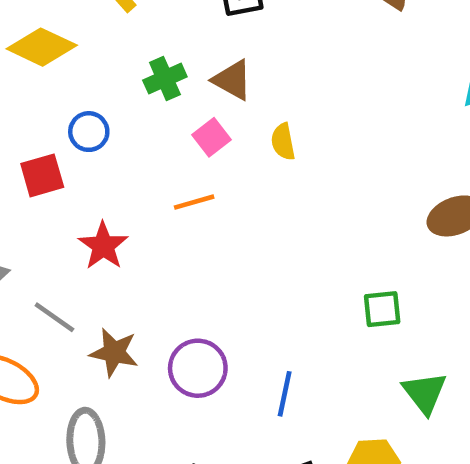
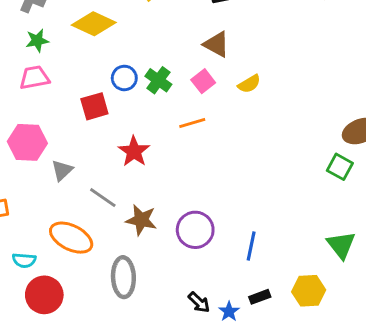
green cross: (165, 78) -> (158, 80), moved, turned -30
yellow semicircle: (283, 142) -> (249, 84), turned -110
green square: (382, 309) -> (340, 167), moved, turned 35

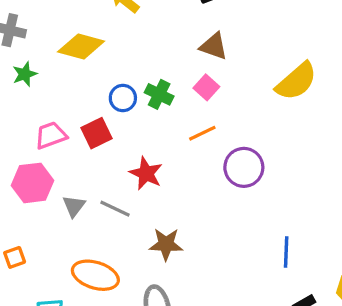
pink trapezoid: (34, 78) -> (51, 135), moved
yellow semicircle: (249, 84) -> (296, 81), moved, size x1.8
gray line: (103, 198) -> (115, 209), moved
purple circle: (195, 230) -> (244, 167), moved

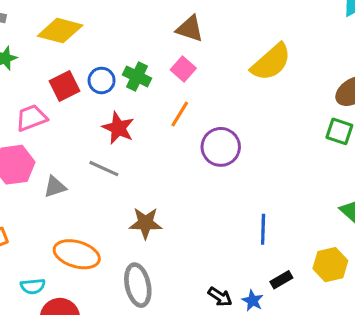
red square: (97, 133) -> (65, 86), moved
orange line: (202, 133) -> (180, 114), turned -32
red star: (146, 173) -> (118, 128), moved
gray triangle: (74, 206) -> (55, 187), turned 35
gray line: (115, 209) -> (104, 169), moved

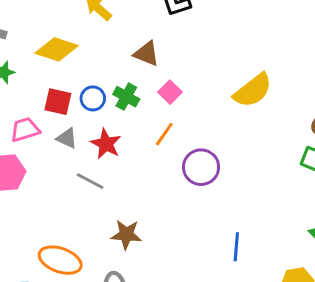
brown triangle: (190, 29) -> (147, 54), moved
red square: (65, 86) -> (58, 102), turned 36
gray triangle: (55, 187) -> (67, 138), moved, turned 40

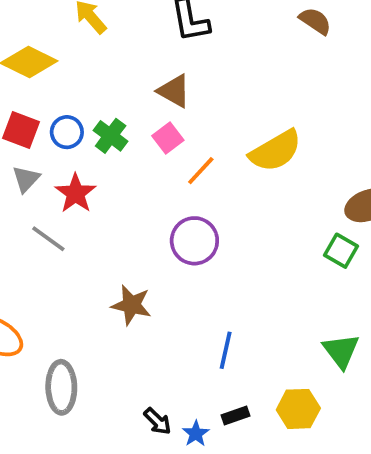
brown triangle: (147, 54) -> (174, 91), moved
orange line: (164, 134) -> (201, 171), moved
gray triangle: (67, 138) -> (26, 179), turned 40
brown star: (126, 235) -> (131, 305), moved

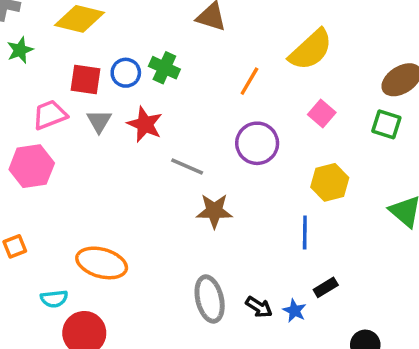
pink square: (168, 138) -> (322, 114), moved
gray line: (48, 239) -> (187, 166), moved
gray ellipse: (61, 387) -> (210, 299), moved
yellow hexagon: (298, 409) -> (330, 182), moved

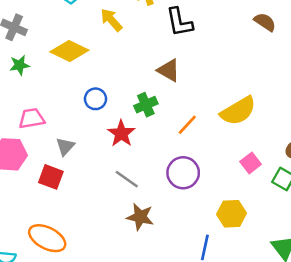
green cross: (164, 68) -> (146, 105), moved, turned 30
red square: (85, 79) -> (51, 177), moved
pink square: (322, 114) -> (251, 163), moved
gray triangle: (99, 121) -> (65, 146), moved
red star: (145, 124) -> (121, 133), moved

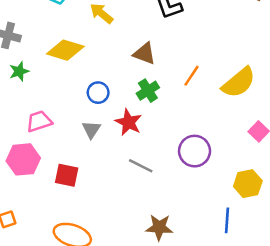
brown triangle: (169, 70) -> (144, 53), moved
orange line: (187, 125) -> (191, 76), moved
gray triangle: (65, 146) -> (91, 130), moved
brown star: (140, 217) -> (159, 227), moved

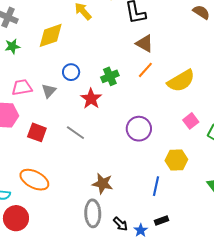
yellow diamond: (65, 50) -> (51, 35), turned -44
brown triangle: (144, 53) -> (145, 43), moved
gray triangle: (91, 130) -> (49, 91), moved
gray line: (141, 166) -> (75, 133), moved

